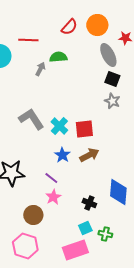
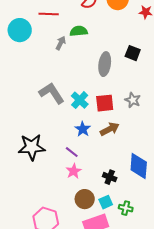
gray ellipse: (108, 55) -> (105, 64), moved, turned 35
gray star: (112, 101) -> (133, 100), moved
brown circle: (33, 215) -> (85, 199), moved

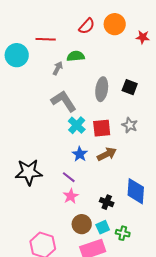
black square: (133, 53) -> (130, 87), moved
gray L-shape: (52, 93) -> (64, 101), moved

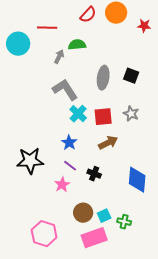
blue star: (80, 154) -> (69, 143), moved
pink star: (71, 196) -> (62, 185), moved
black cross: (107, 202) -> (94, 174), moved

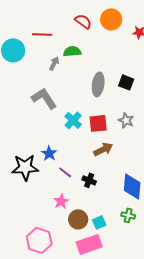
red semicircle: (88, 15) -> (83, 21), turned -96
gray L-shape: (65, 90) -> (44, 98), moved
blue star: (69, 143) -> (49, 153), moved
pink star: (62, 185) -> (61, 201), moved
green cross: (124, 222) -> (128, 215), moved

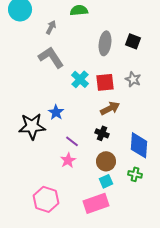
gray arrow: (54, 63) -> (51, 27), moved
purple line: (65, 172) -> (72, 141), moved
black cross: (89, 180) -> (102, 133), moved
brown circle: (78, 219) -> (106, 161), moved

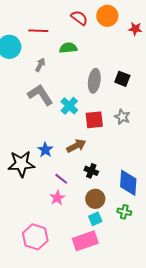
cyan cross: (80, 79) -> (69, 106), moved
brown arrow: (110, 108) -> (76, 146), moved

